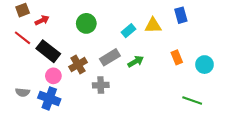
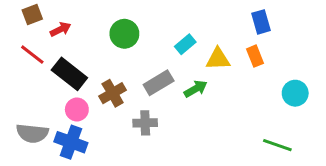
yellow triangle: (153, 25) -> (218, 59), moved
orange rectangle: (177, 57) -> (255, 56), moved
gray semicircle: (23, 92) -> (32, 133), size x1.5

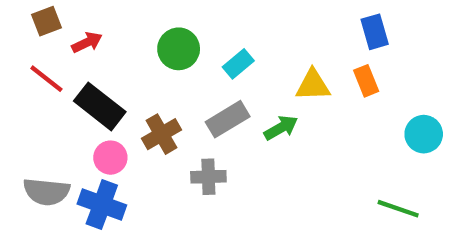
cyan rectangle: (185, 44) -> (238, 64), moved

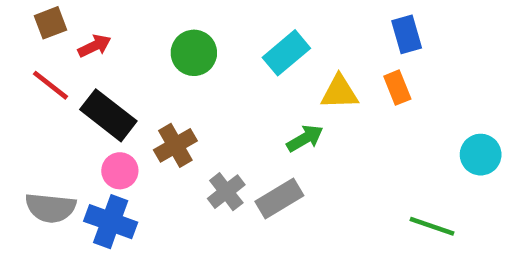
cyan rectangle: (238, 64) -> (286, 53), moved, size x1.4
gray rectangle: (228, 119) -> (279, 199), moved
cyan circle: (424, 134) -> (481, 155), moved
gray cross: (208, 177) -> (226, 192), turned -36

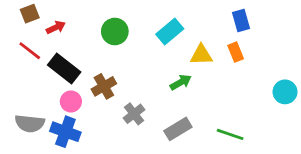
gray rectangle: (279, 199) -> (178, 129), moved
green line: (432, 226) -> (230, 134), moved

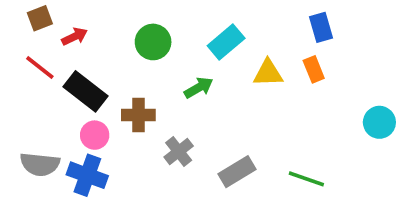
green arrow: (181, 82) -> (199, 88), moved
brown cross: (104, 86) -> (138, 115), turned 30

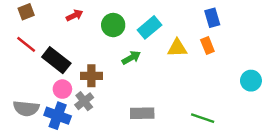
red arrow: (75, 37) -> (74, 15), moved
green circle: (153, 42) -> (113, 25), moved
gray cross: (179, 152) -> (84, 101), moved
gray rectangle: (237, 172) -> (142, 113), moved, turned 30

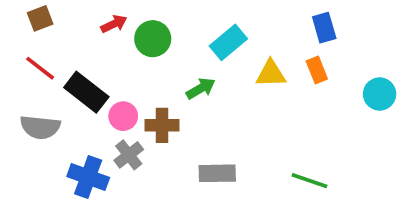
green circle: (113, 25) -> (153, 39), moved
brown cross: (91, 76) -> (162, 125), moved
cyan circle: (251, 81) -> (380, 94), moved
pink circle: (62, 89) -> (123, 116), moved
gray semicircle: (26, 108) -> (40, 127), moved

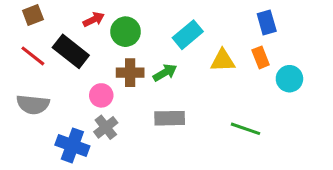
black rectangle: (86, 92) -> (71, 51), moved
cyan circle: (380, 94) -> (289, 79), moved
brown cross: (162, 125) -> (130, 73), moved
gray rectangle: (217, 173) -> (170, 118), moved
green line: (309, 181) -> (245, 129), moved

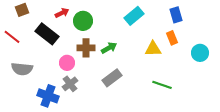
cyan rectangle: (188, 35) -> (134, 16), moved
red line: (33, 56) -> (12, 37), moved
yellow triangle: (223, 60) -> (153, 49), moved
cyan circle: (289, 79) -> (200, 53), moved
gray rectangle: (170, 118) -> (112, 78), turned -36

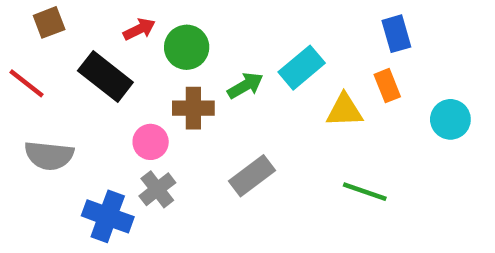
cyan rectangle: (134, 16) -> (302, 68), moved
green arrow: (109, 48) -> (245, 86), moved

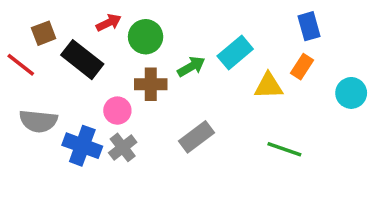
brown square: (49, 22) -> (44, 33), moved
orange rectangle: (387, 86) -> (302, 67), turned 55
blue cross: (108, 216) -> (82, 146), moved

